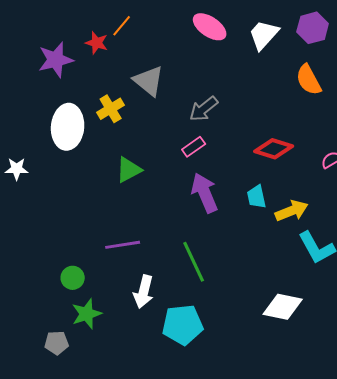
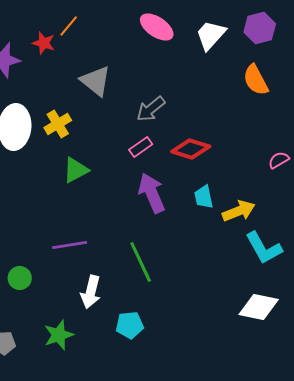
yellow cross: (111, 109) -> (58, 124), moved
red diamond: (274, 149) -> (191, 149), moved
white diamond: (283, 307) -> (259, 307), moved
green star: (87, 314) -> (59, 335), moved
cyan pentagon: (183, 325) -> (130, 325), size x0.7

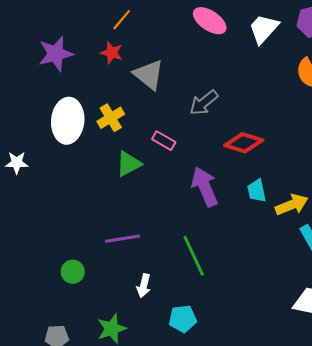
red star: (44, 43) -> (112, 53), moved
pink rectangle: (141, 147) -> (164, 141), moved, turned 65
white arrow: (91, 292) -> (144, 286), size x0.7

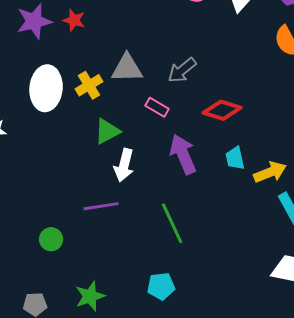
red star: (112, 53) -> (74, 20), moved
gray triangle: (149, 75) -> (127, 68), moved, turned -40
pink rectangle: (164, 141) -> (157, 107), moved
white arrow: (144, 286) -> (124, 165), moved, size x1.4

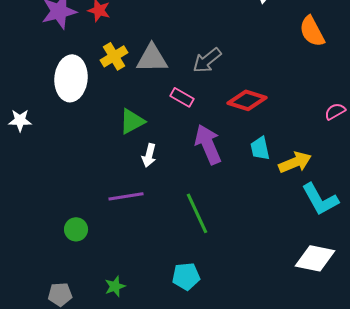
yellow cross: (89, 85) -> (114, 56), moved
white arrow: (124, 165) -> (149, 155), size x0.7
green star: (90, 296) -> (115, 286), size x0.7

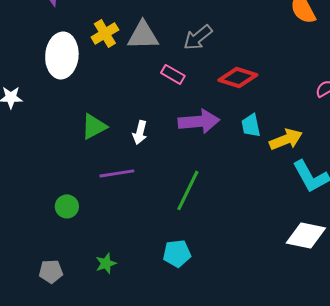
green triangle: (132, 121) -> (94, 126), moved
purple arrow: (208, 144) -> (199, 121), turned 108
green line: (197, 213) -> (188, 190), turned 51

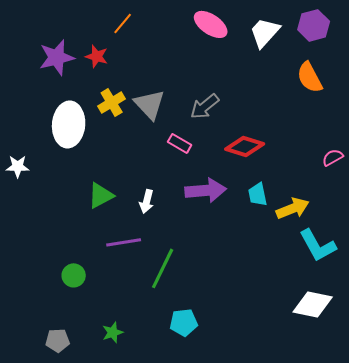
gray triangle: (143, 35) -> (150, 104), turned 48
green line: (188, 190) -> (163, 268), moved

